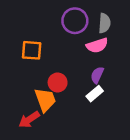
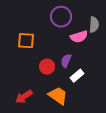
gray semicircle: (105, 23) -> (94, 25), moved
purple semicircle: (97, 75) -> (66, 61), moved
orange trapezoid: (45, 100) -> (58, 96), moved, turned -35

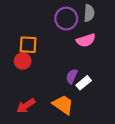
gray semicircle: (94, 25) -> (89, 13), moved
purple semicircle: (66, 61) -> (72, 76), moved
red circle: (47, 67) -> (23, 61), moved

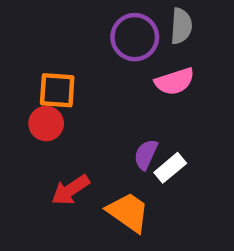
red arrow: (26, 106) -> (70, 190), moved

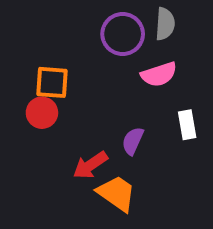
white rectangle: (170, 168) -> (187, 125), moved, turned -60
red arrow: (70, 190) -> (90, 165), moved

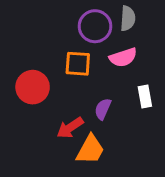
orange square: (52, 82) -> (78, 64), moved
red circle: (42, 113) -> (33, 87), size x1.4
orange trapezoid: (117, 193) -> (90, 150), turned 84

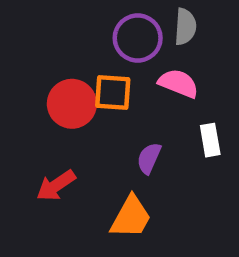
pink semicircle: (123, 57) -> (178, 83), turned -140
red circle: (33, 87) -> (72, 104), moved
red arrow: (70, 128) -> (56, 185), moved

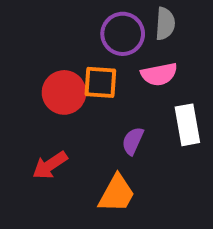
pink semicircle: (178, 83) -> (159, 74), turned 147
white rectangle: (210, 140) -> (187, 125), size x1.4

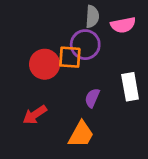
gray semicircle: (165, 24) -> (92, 17), moved
purple circle: (123, 34) -> (85, 45), moved
pink semicircle: (159, 74) -> (123, 25), moved

